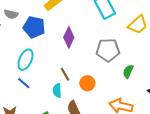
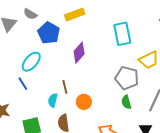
gray pentagon: (108, 50) -> (127, 78), moved
green semicircle: (128, 71) -> (126, 102), turned -56

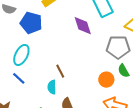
purple diamond: (79, 53) -> (83, 26), moved, turned -45
orange circle: (84, 102) -> (106, 80), moved

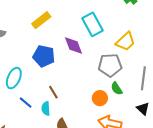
blue pentagon: (31, 23) -> (44, 56), moved
blue line: (19, 78) -> (26, 103), moved

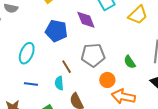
gray pentagon: (110, 65) -> (93, 55), moved
orange circle: (100, 98) -> (107, 80), moved
blue line: (26, 103) -> (31, 84), moved, turned -32

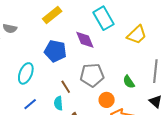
blue line: (31, 84) -> (30, 104), turned -48

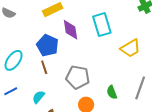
purple diamond: (85, 40) -> (70, 30), moved
brown line: (66, 87) -> (44, 67), moved
cyan semicircle: (58, 103) -> (38, 97), turned 32

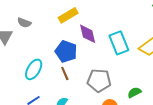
cyan rectangle: (102, 25) -> (119, 43), moved
green semicircle: (112, 92) -> (134, 92), turned 88

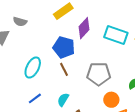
purple diamond: (88, 34) -> (84, 28), turned 60
cyan rectangle: (119, 43) -> (116, 35), turned -45

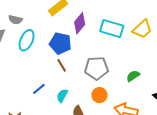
cyan ellipse: (33, 68) -> (27, 40), moved
blue line: (35, 98) -> (39, 89), moved
orange circle: (111, 100) -> (99, 95), moved

